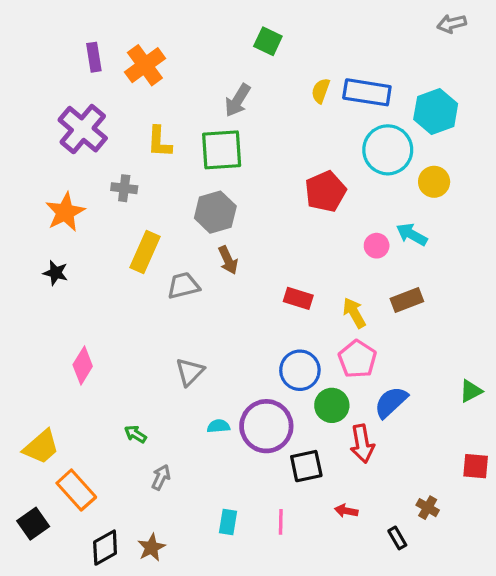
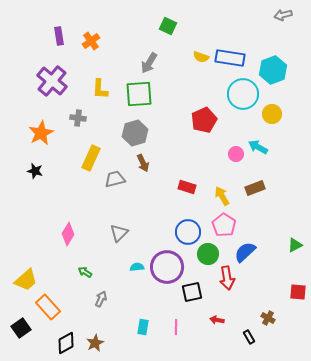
orange cross: (145, 65) -> (91, 41), size x0.7
yellow semicircle: (321, 91) -> (201, 57), turned -91
pink diamond: (83, 365) -> (68, 234), moved

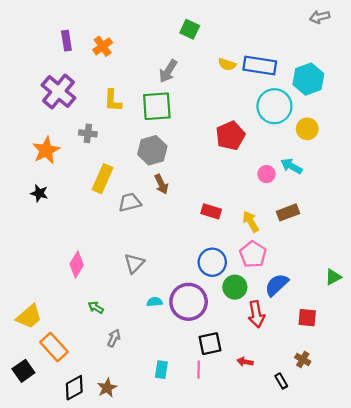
black square: (192, 292) -> (210, 344), moved
red square: (298, 292) -> (307, 318), moved

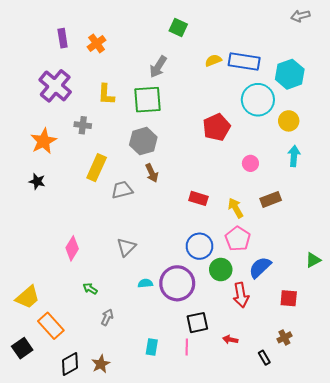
yellow semicircle: (227, 64) -> (213, 60), turned 140
cyan arrow: (291, 166) -> (294, 156), moved, turned 66
brown cross: (303, 359) -> (284, 337), turned 32

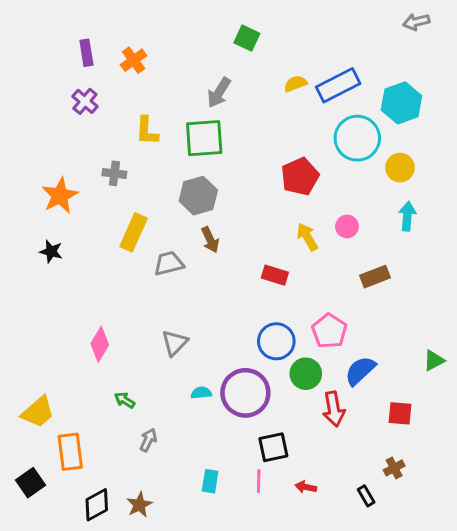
blue rectangle: (244, 61) -> (338, 85), turned -36
purple cross: (55, 86) -> (85, 101), moved, size x0.6
yellow arrow: (236, 208) -> (307, 237), moved
orange rectangle: (51, 326) -> (70, 452), turned 35
red arrow: (230, 340) -> (306, 487), moved

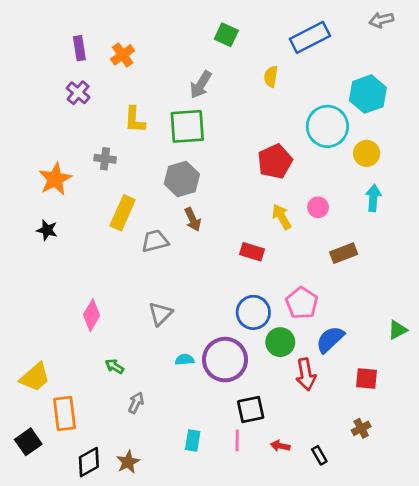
yellow semicircle: (295, 84) -> (271, 77), turned -60
blue rectangle: (338, 85) -> (310, 37), moved
black rectangle: (366, 496) -> (319, 455), moved

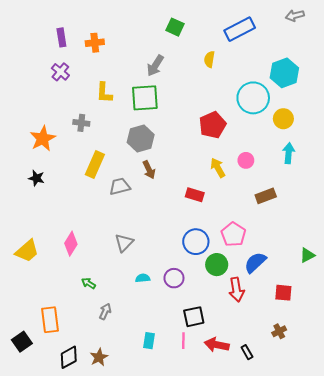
orange cross: (123, 55) -> (95, 43), turned 30
purple circle: (225, 360) -> (174, 278), size x0.6
yellow trapezoid: (35, 377) -> (27, 251), moved
red arrow: (280, 446) -> (217, 345), size x1.6

